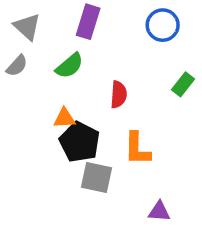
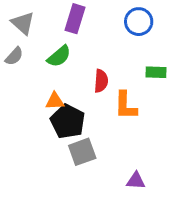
green rectangle: (183, 84) -> (156, 72), turned 54
orange L-shape: (137, 149) -> (126, 105), moved
gray square: (97, 178) -> (82, 152), turned -32

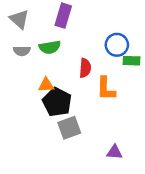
blue circle: (139, 22) -> (117, 45), moved
gray semicircle: (14, 56) -> (22, 51), moved, turned 49
green semicircle: (59, 56) -> (50, 47), turned 30

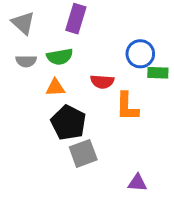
red semicircle: (85, 68) -> (102, 82), turned 90
orange triangle: (46, 85) -> (55, 87), moved

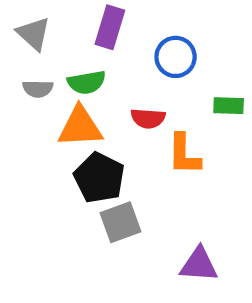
blue circle: (140, 54) -> (176, 57), moved
orange triangle: (55, 87) -> (80, 127), size x1.6
purple triangle: (137, 183) -> (199, 265), size x1.4

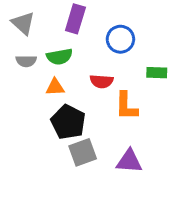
orange triangle: (80, 127) -> (55, 87), size x0.6
purple triangle: (199, 265) -> (129, 161), moved

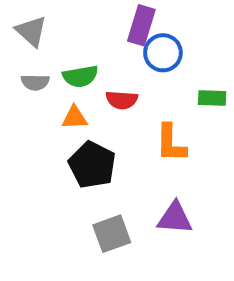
purple rectangle: (75, 19) -> (141, 25), moved
red semicircle: (102, 81) -> (122, 100), moved
gray square: (83, 152) -> (112, 234), moved

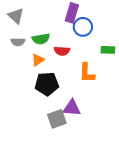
orange triangle: (74, 118) -> (38, 60), turned -32
black pentagon: (92, 165) -> (47, 84), turned -30
purple triangle: (175, 218) -> (72, 108), moved

